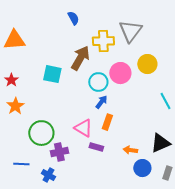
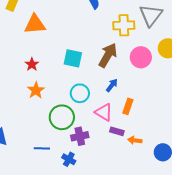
brown arrow: (80, 58) -> (108, 55), moved
cyan circle: (98, 82) -> (80, 93), moved
blue arrow: (101, 102) -> (112, 85), moved
orange arrow: (130, 150) -> (135, 140), moved

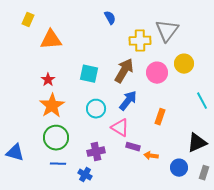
blue arrow: (112, 85) -> (128, 101), size x1.5
orange star: (36, 90) -> (52, 106), size x1.4
orange rectangle: (128, 106) -> (160, 117), moved
green circle: (62, 117) -> (56, 138), moved

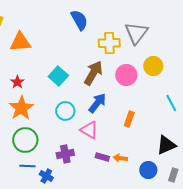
blue semicircle: (110, 18) -> (79, 20), size x1.5
cyan square: (89, 74) -> (58, 76), turned 30
purple rectangle: (133, 147) -> (102, 157), moved
blue cross: (85, 175) -> (46, 176), moved

